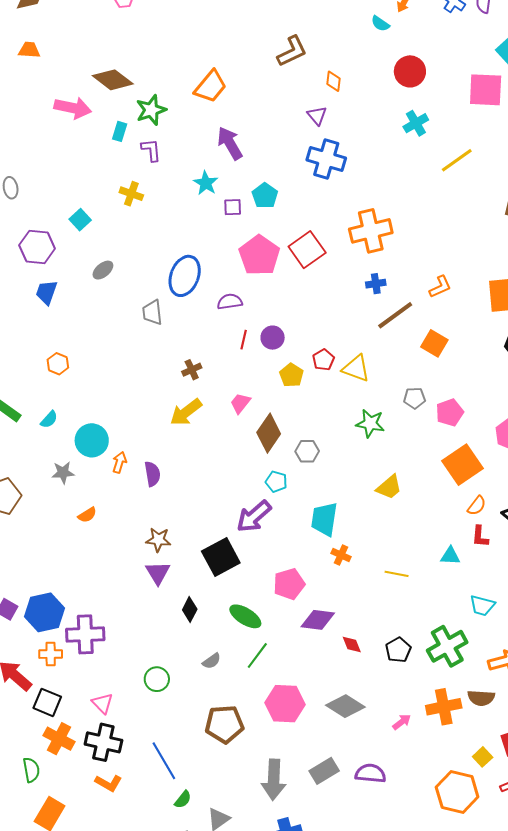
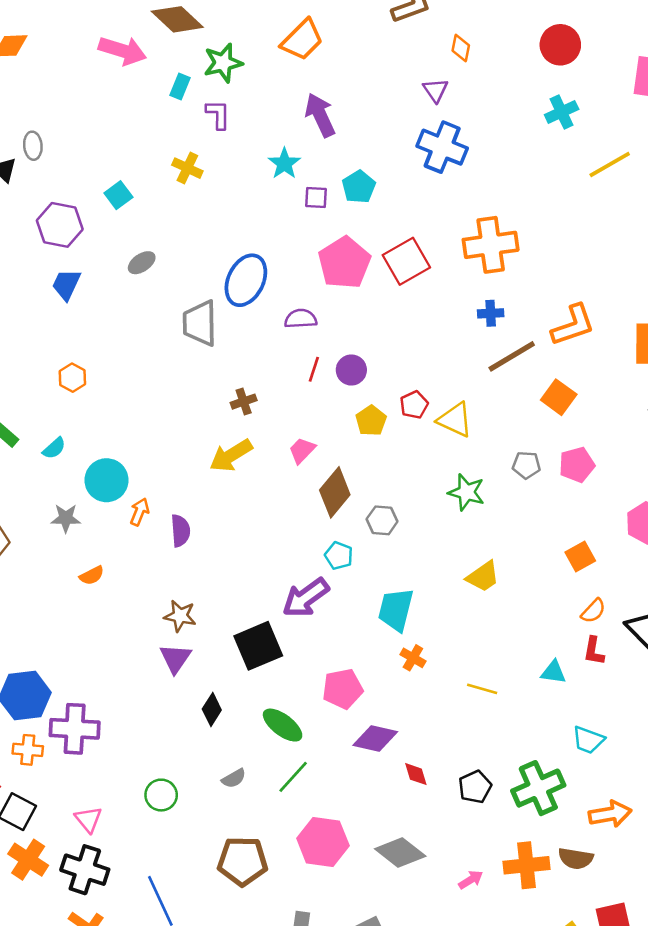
orange L-shape: (440, 287) -> (573, 325), size x1.5
gray trapezoid: (152, 312) -> (200, 323), size x1.4
pink pentagon: (450, 412) -> (577, 465), moved
orange square: (463, 465) -> (580, 556), size x0.6

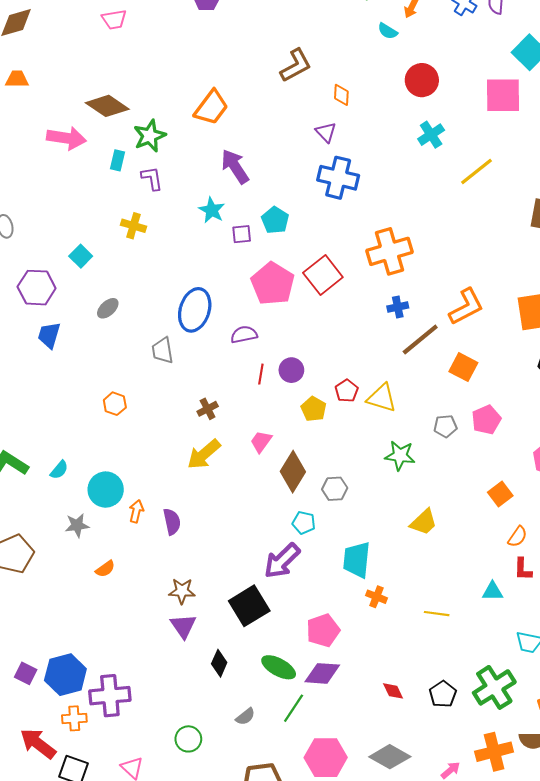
gray trapezoid: (200, 323) -> (163, 350), size x0.7
orange hexagon: (72, 378) -> (115, 404), moved
purple diamond: (375, 738) -> (322, 673), moved

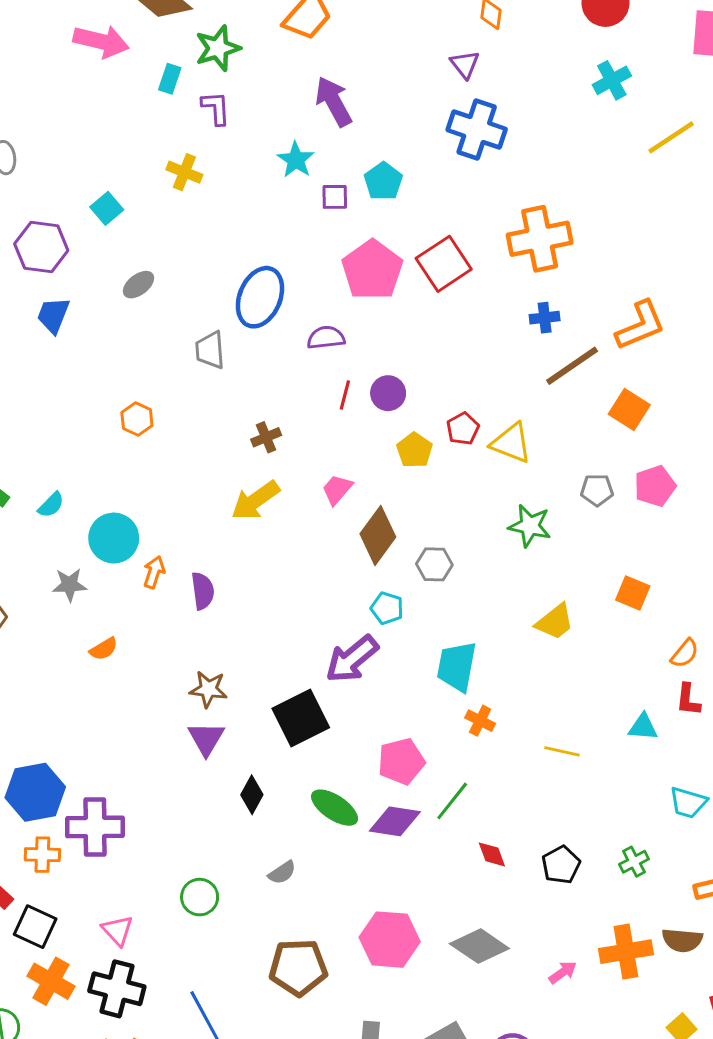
orange square: (500, 494) -> (633, 593), moved, turned -35
green cross: (494, 687) -> (634, 862), size x0.5
green line: (294, 708) -> (452, 801), moved

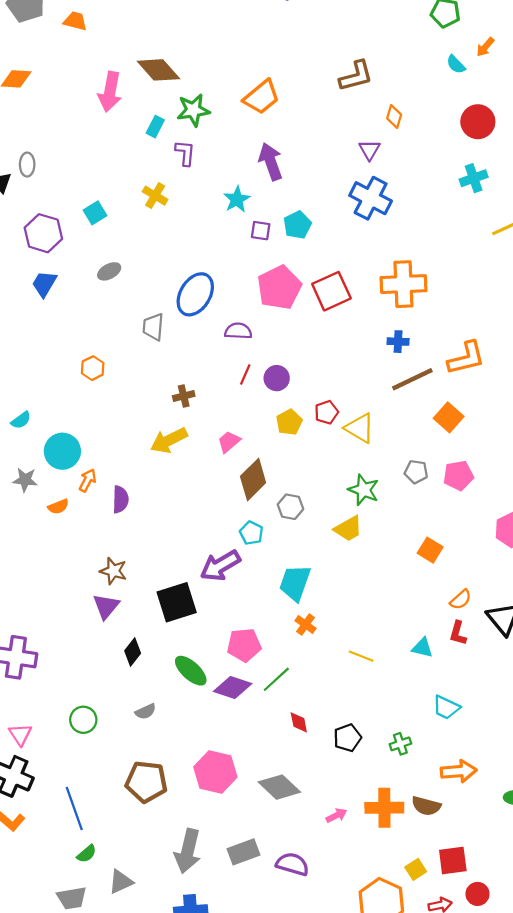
pink arrow: (101, 41) -> (110, 92), turned 78
yellow trapezoid: (555, 622) -> (348, 529), moved
orange semicircle: (104, 649) -> (58, 507), moved

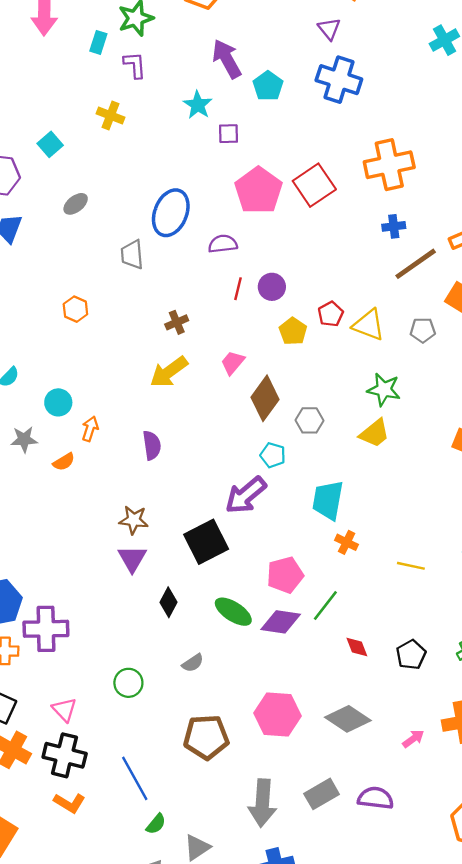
cyan pentagon: (297, 225) -> (268, 86), moved
cyan circle: (62, 451) -> (58, 402), size x0.7
gray pentagon: (416, 472) -> (423, 330), moved
purple semicircle: (120, 499) -> (152, 445), moved

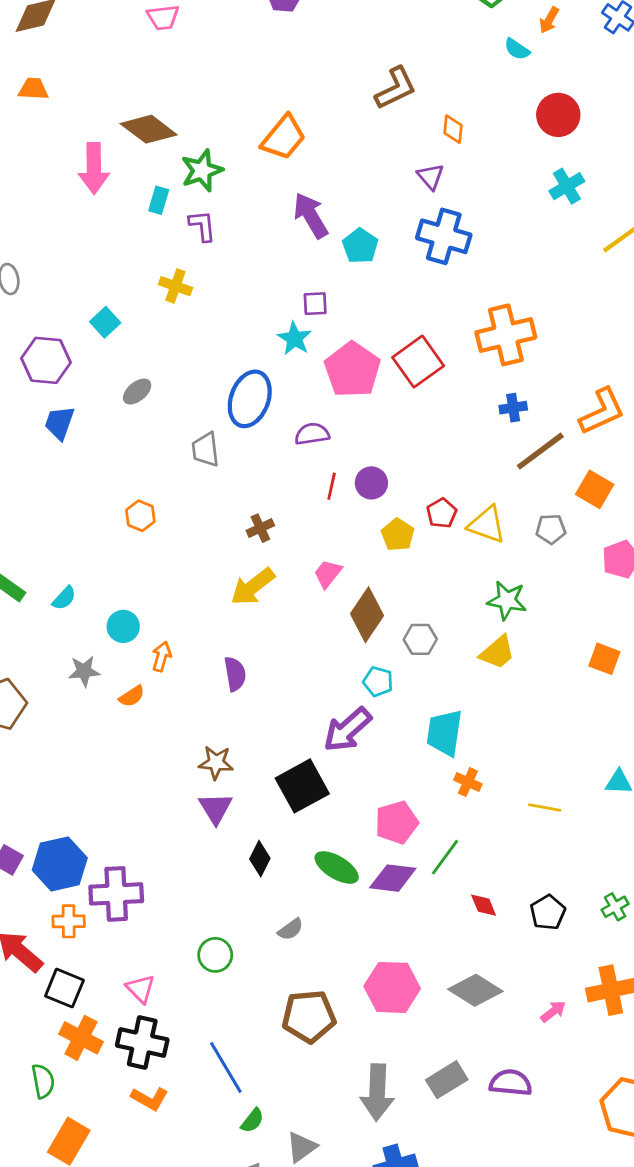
cyan star: (198, 105) -> (295, 339), moved

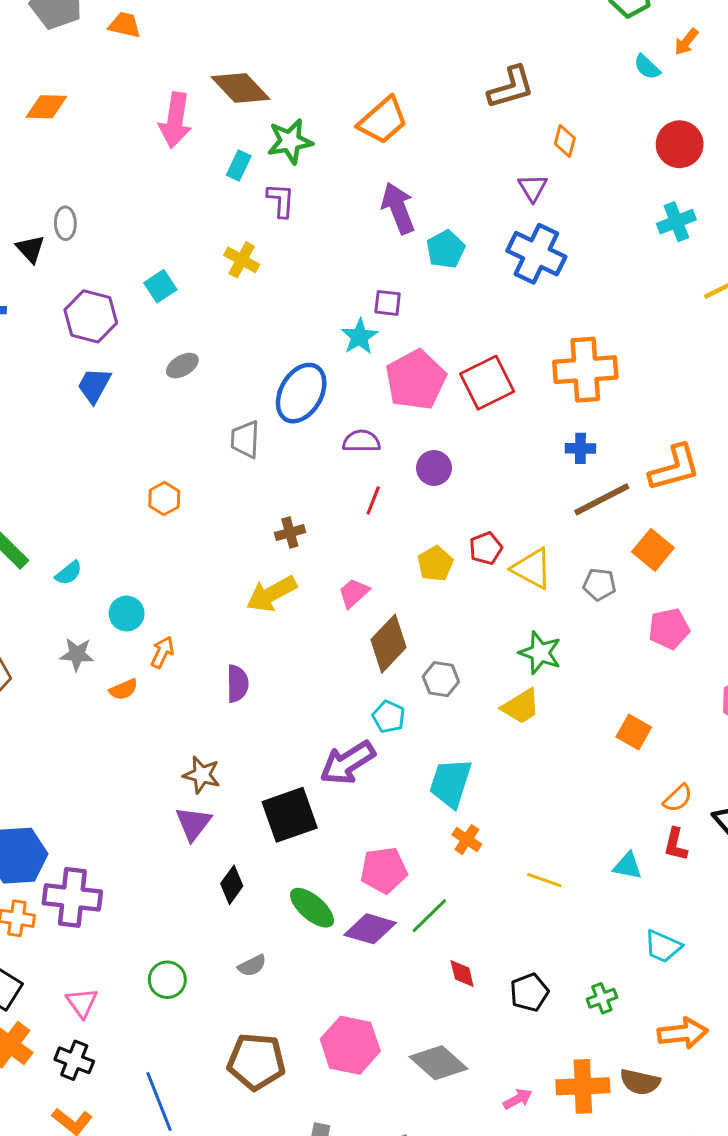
purple circle: (371, 483) -> (434, 468), moved
black cross: (142, 1043) -> (74, 1060), size x0.7

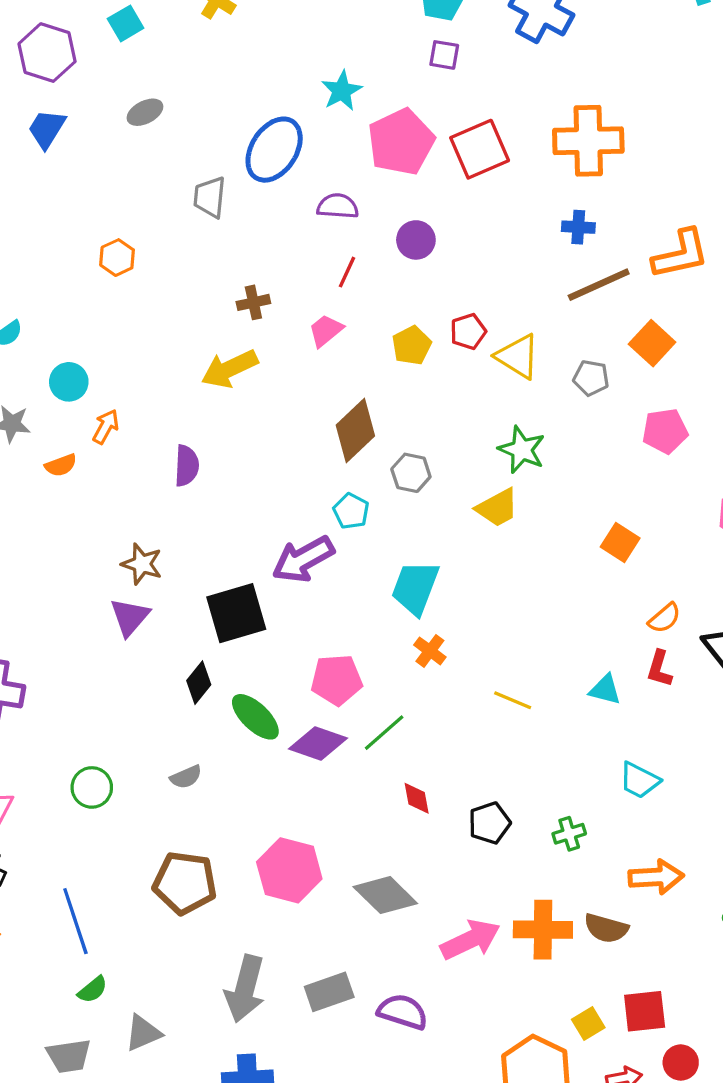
purple square: (388, 303) -> (444, 55), moved
pink trapezoid: (354, 593) -> (326, 330), moved
black diamond: (232, 885) -> (199, 683), moved
pink arrow: (518, 1099) -> (470, 940), size x1.8

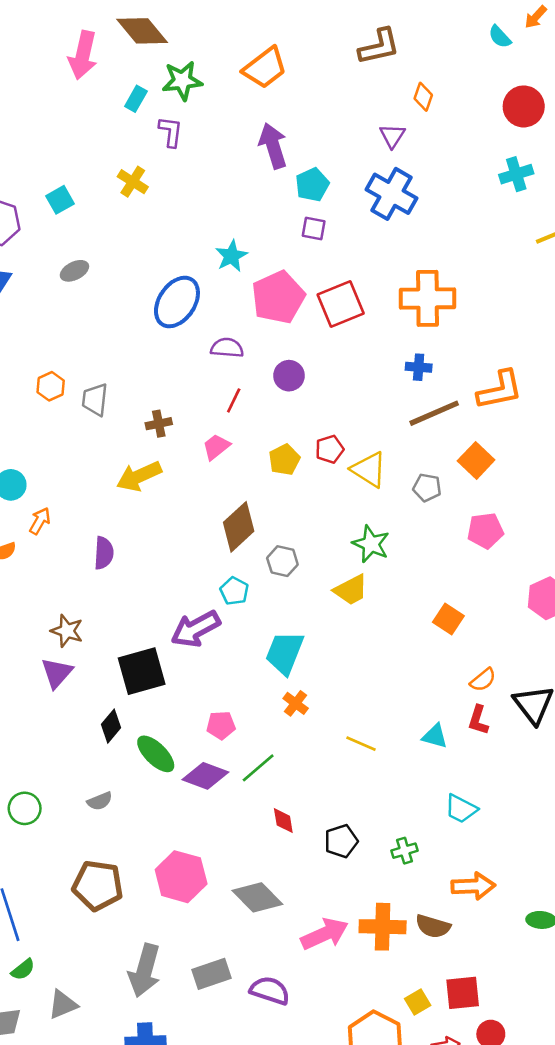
gray trapezoid: (210, 197) -> (95, 400), moved
pink pentagon: (337, 680) -> (221, 725), size x0.7

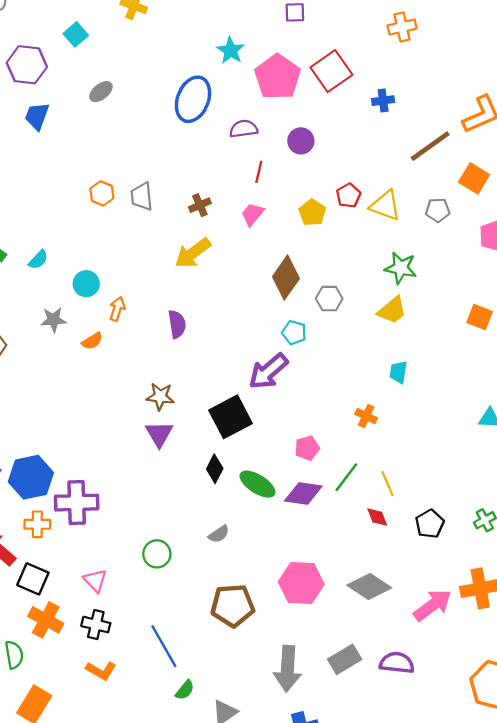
orange cross: (428, 298) -> (402, 27), moved, size x0.6
blue cross: (419, 367) -> (383, 101), moved
cyan trapezoid: (285, 653) -> (398, 372), moved, size x0.6
yellow line: (361, 744) -> (387, 484), moved, turned 55

